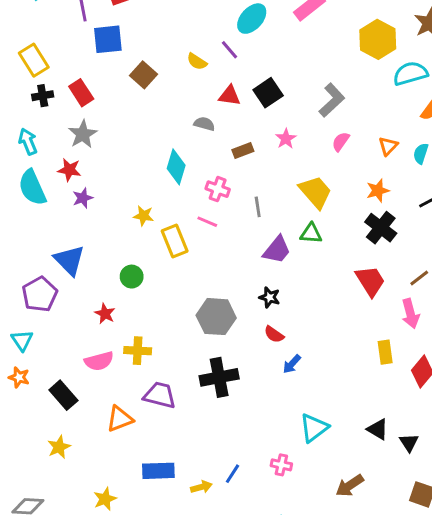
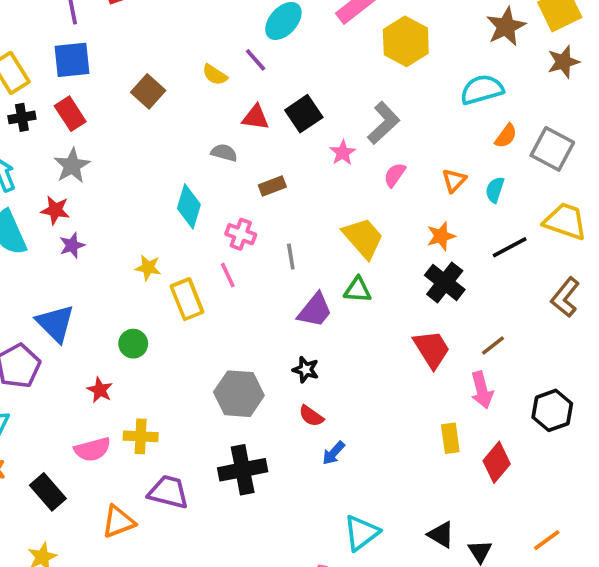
blue square: (108, 39) -> (72, 60), moved
yellow hexagon: (378, 39) -> (406, 41), moved
pink star: (286, 139) -> (343, 153), moved
pink line: (207, 222) -> (228, 275), turned 42

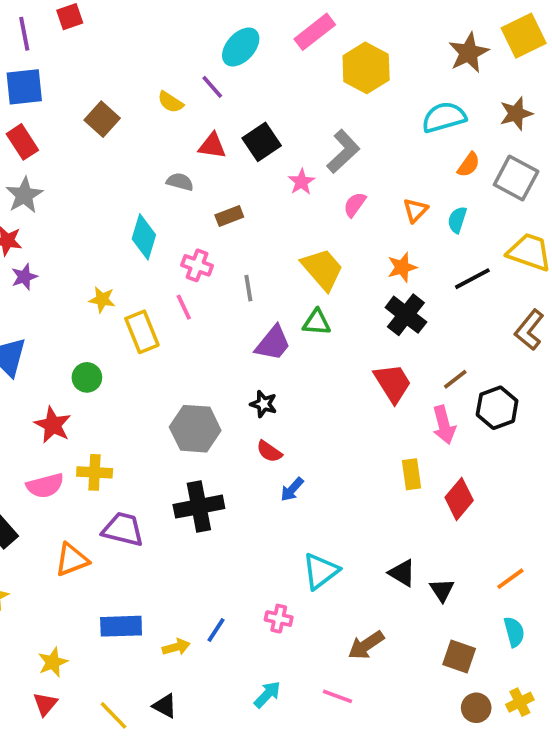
brown star: (563, 62) -> (516, 113), moved
red star: (100, 390) -> (53, 425), size x1.4
black hexagon: (552, 410) -> (497, 408), moved

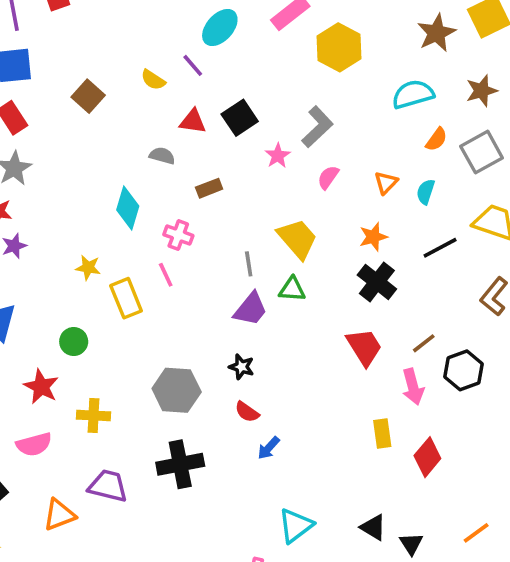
gray square: (516, 178) -> (482, 152), turned 33
gray line: (248, 288) -> (249, 264), moved
yellow cross: (95, 472) -> (94, 416), moved

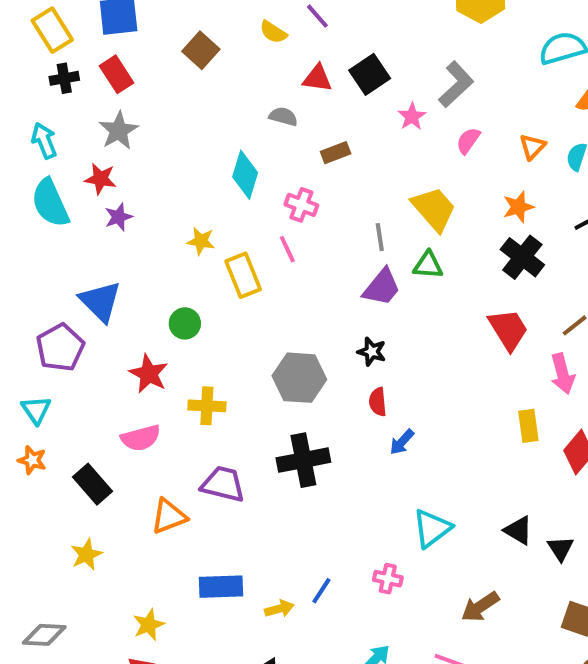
red semicircle: (247, 412) -> (378, 402), turned 50

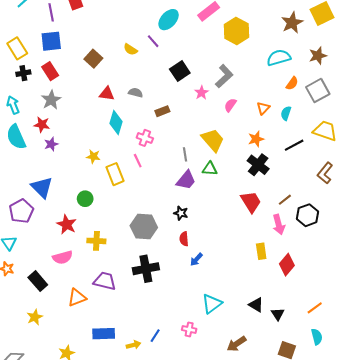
red triangle: (317, 78) -> (107, 94), moved

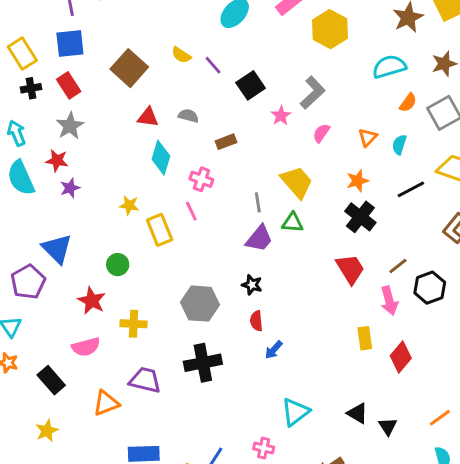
purple line: (153, 41) -> (213, 65), moved
brown square: (93, 59) -> (129, 68), size x1.4

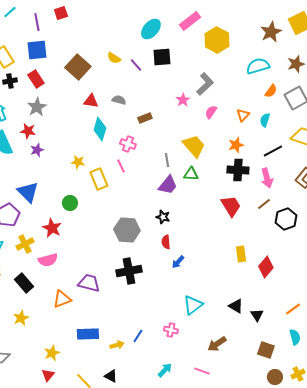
black square: (251, 85) -> (162, 57), moved, turned 30
black cross: (360, 217) -> (238, 170), turned -35
pink arrow: (389, 301) -> (267, 178), moved
yellow cross: (134, 324) -> (25, 244), moved, turned -30

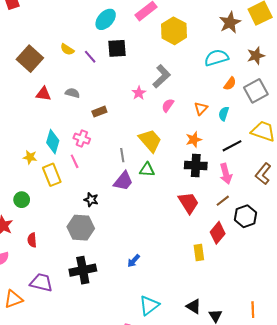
cyan diamond: (100, 129) -> (53, 142), moved
black star: (163, 217) -> (91, 200), moved
red semicircle: (166, 242) -> (32, 240), moved
red diamond: (266, 267) -> (218, 233), moved
orange line: (293, 309) -> (253, 310), turned -56

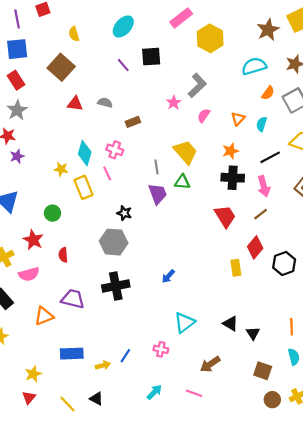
cyan ellipse: (106, 19) -> (123, 27), moved
yellow semicircle: (67, 49) -> (74, 34), moved, turned 40
purple trapezoid: (123, 181) -> (158, 194), turned -60
black hexagon: (246, 216) -> (284, 263), moved

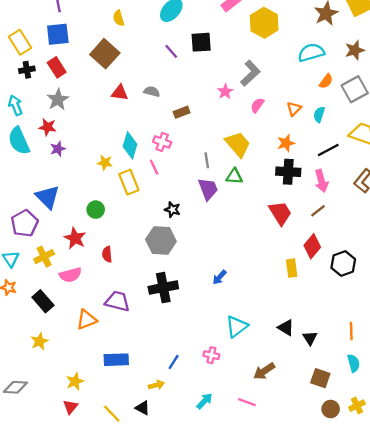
yellow arrow: (103, 365) -> (156, 385), moved

